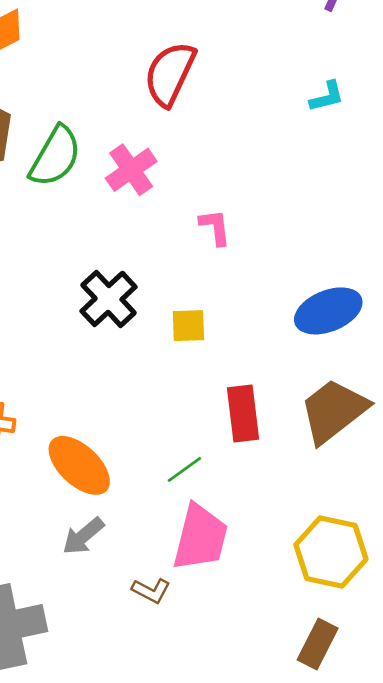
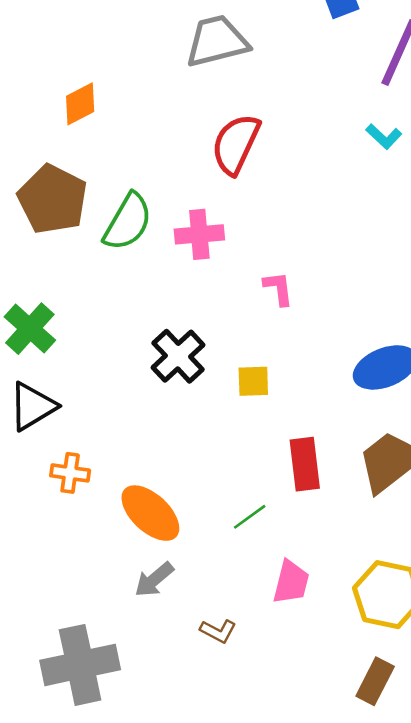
cyan L-shape: (327, 97) -> (384, 137), moved, turned 57
pink cross: (131, 170) -> (199, 234), turned 30
pink trapezoid: (200, 537) -> (291, 582), moved, size x0.7

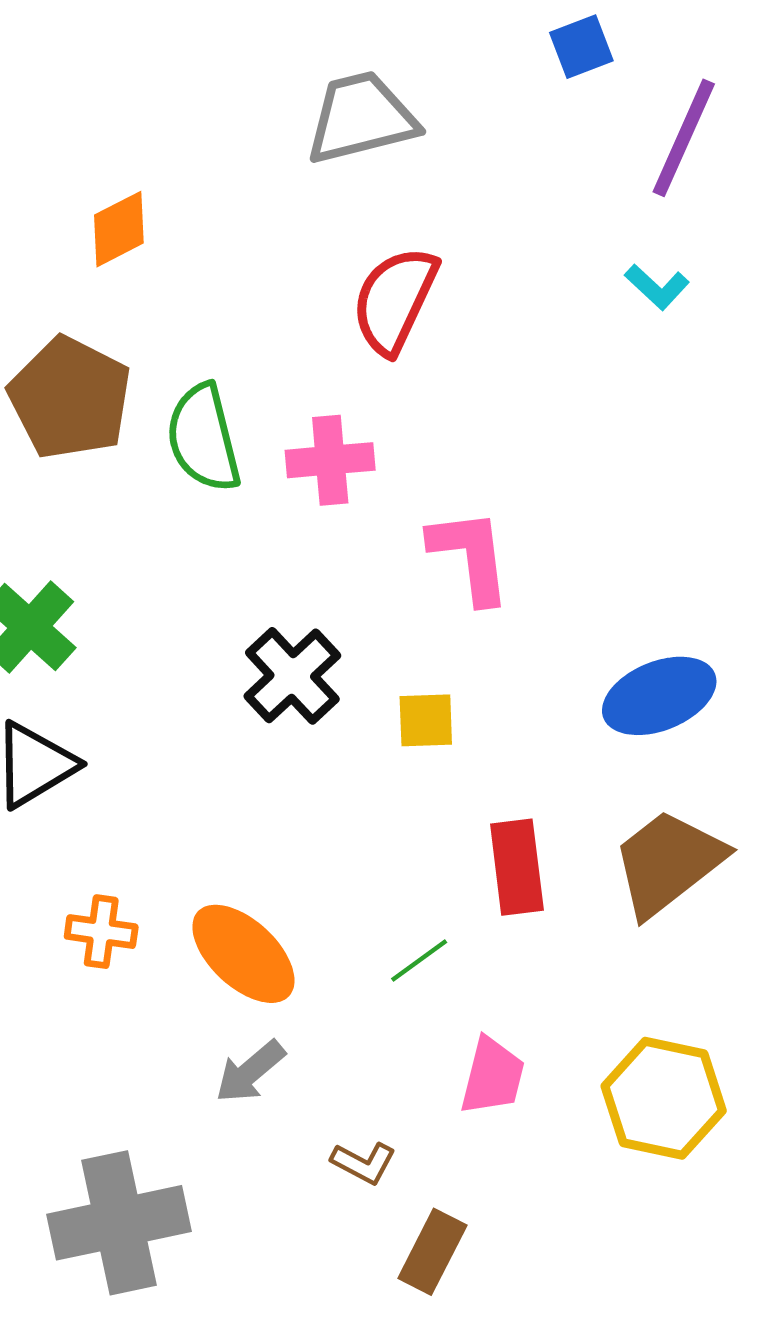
green semicircle: (128, 222) -> (203, 438), turned 136
pink L-shape: (278, 288) -> (470, 556), size x1.6
orange cross: (70, 473) -> (101, 932), moved
brown rectangle: (375, 681) -> (432, 1252), moved

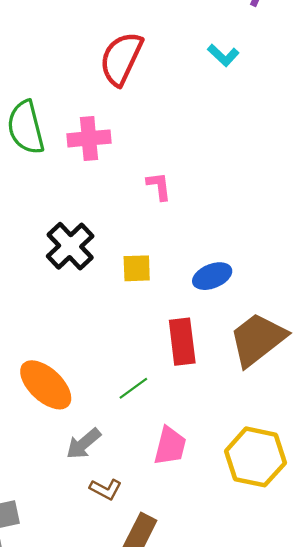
cyan L-shape: (657, 287) -> (223, 55), moved
pink L-shape: (470, 556) -> (159, 186), size x0.6
blue ellipse: (659, 696) -> (212, 276), moved, size x0.7
gray arrow: (250, 1072) -> (83, 444), moved

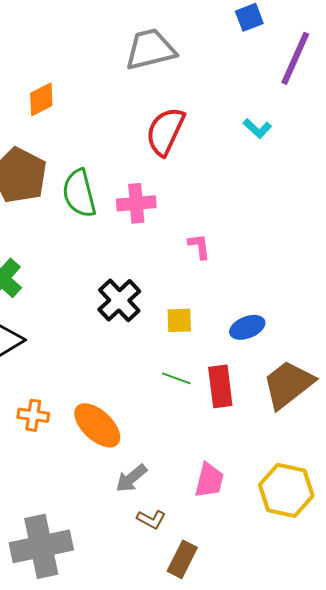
green line: (133, 388) -> (176, 378), moved, turned 56

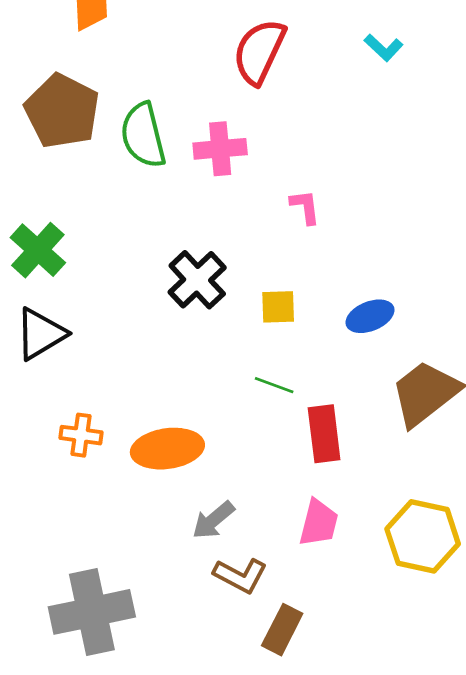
red rectangle: (220, 386) -> (324, 434), moved
orange ellipse: (97, 425) -> (167, 449), turned -51
brown L-shape: (151, 519) -> (240, 576), size x1.4

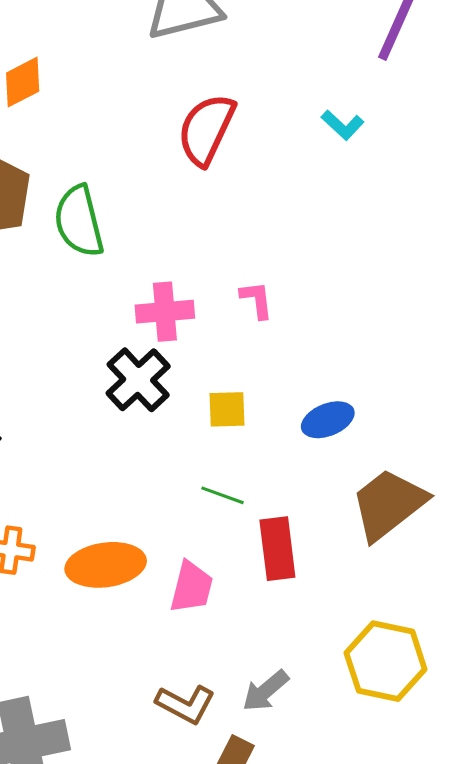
pink cross: (220, 149) -> (165, 312), moved
gray arrow: (213, 520) -> (266, 691), moved
pink trapezoid: (319, 523) -> (192, 587), moved

